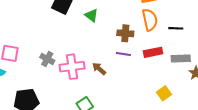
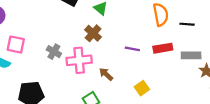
brown cross: (125, 33) -> (93, 33), moved, turned 35
brown arrow: (99, 69) -> (106, 74), moved
yellow square: (164, 93) -> (142, 88), moved

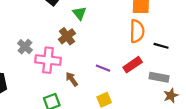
red rectangle: (163, 48) -> (133, 65), turned -36
purple line: (132, 49) -> (103, 68), moved

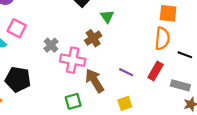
red rectangle: (133, 65) -> (155, 71), turned -30
brown arrow: (72, 79) -> (95, 81), size x1.6

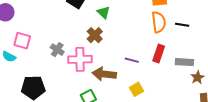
black line: (185, 55) -> (182, 25), moved
brown arrow: (95, 81) -> (104, 74), turned -40

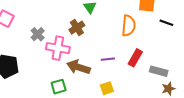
orange semicircle: (159, 22) -> (129, 26), moved
black line: (182, 25) -> (166, 23), moved
purple line: (132, 60) -> (108, 59), turned -32

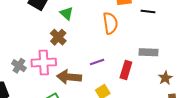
gray cross: (38, 34) -> (19, 66), moved
red rectangle: (135, 58) -> (126, 70), moved
gray rectangle: (159, 71) -> (148, 52), moved

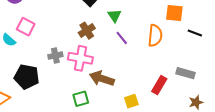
brown cross: (58, 37) -> (87, 31), moved
purple line: (97, 62) -> (122, 38), moved, turned 56
gray cross: (19, 66) -> (55, 56), turned 32

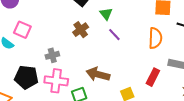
orange semicircle: (155, 36) -> (155, 38), moved
pink cross: (80, 58) -> (56, 81), moved

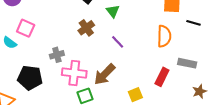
purple line: (114, 35) -> (118, 42), moved
brown arrow: (98, 74) -> (105, 74), turned -60
pink cross: (56, 81) -> (74, 73), moved

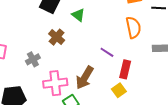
purple line: (118, 42) -> (107, 52), moved
gray cross: (57, 55) -> (33, 59), moved
red rectangle: (162, 77) -> (125, 69), moved

